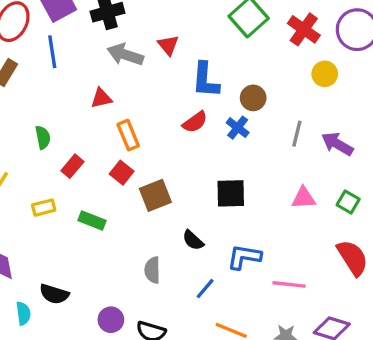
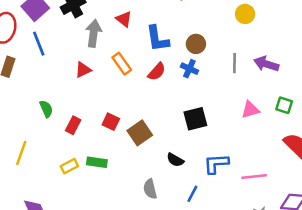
gray arrow: (125, 55) -> (94, 33), turned 92
orange rectangle: (128, 135) -> (122, 64), moved
yellow rectangle: (44, 208) -> (69, 166), moved

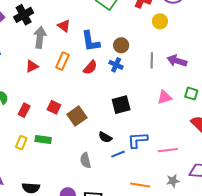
orange rectangle: (122, 64) -> (62, 61), turned 60
yellow rectangle: (69, 166) -> (21, 143), turned -40
blue line: (192, 194) -> (118, 154), moved, turned 40

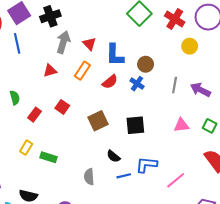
red triangle: (64, 26) -> (89, 44), moved
red square: (54, 107) -> (62, 107), moved
brown square: (77, 116) -> (98, 121), moved
green rectangle: (43, 139) -> (49, 157), moved
pink line: (168, 150) -> (176, 180), turned -42

